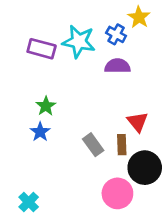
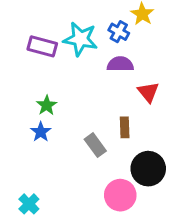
red triangle: (138, 122) -> (148, 92), moved
brown rectangle: (122, 145) -> (125, 127), moved

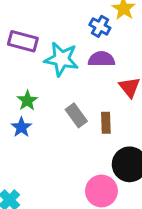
cyan star: (80, 39) -> (61, 59), moved
gray rectangle: (95, 145) -> (76, 115), moved

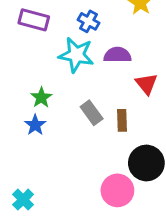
blue cross: (100, 26) -> (89, 21), moved
purple rectangle: (23, 41) -> (34, 20), moved

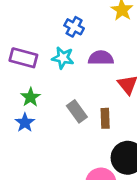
purple rectangle: (34, 20) -> (23, 58), moved
cyan star: (76, 55) -> (63, 58), size x0.7

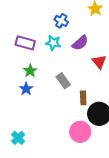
purple semicircle: (101, 58) -> (80, 43), turned 138
brown rectangle: (105, 118) -> (83, 98), moved

